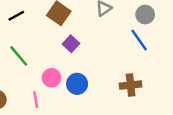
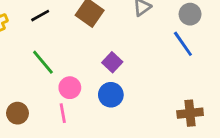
purple square: (71, 44) -> (112, 62), moved
pink circle: (52, 78) -> (70, 88), moved
brown cross: (131, 85) -> (190, 113), moved

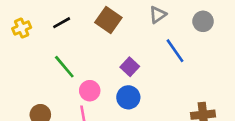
blue line: (183, 44) -> (175, 51), moved

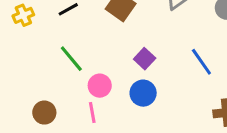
blue line: (175, 51) -> (201, 62), moved

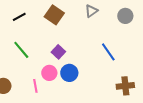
purple square: (145, 59) -> (58, 52), moved
pink circle: (100, 86) -> (49, 73), moved

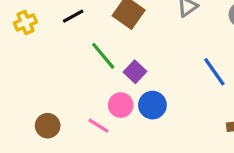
green line: (21, 50) -> (103, 56), moved
pink line: (35, 86) -> (98, 126), turned -48

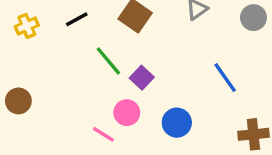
blue circle: (152, 105) -> (177, 123), moved
brown circle: (48, 126) -> (18, 101), moved

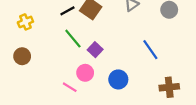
black line: (77, 19) -> (67, 11), moved
yellow cross: (27, 26) -> (25, 22), moved
brown circle: (18, 101) -> (22, 56), moved

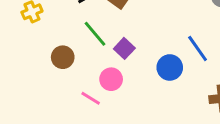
brown circle: (22, 56) -> (63, 57), moved
blue circle: (118, 79) -> (170, 67), moved

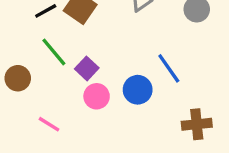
pink circle: (111, 79) -> (97, 96), moved

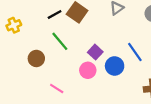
purple square: (87, 68) -> (95, 52), moved

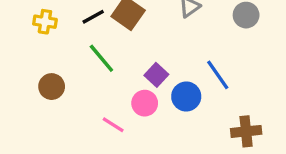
yellow cross: (14, 25) -> (45, 22), moved, turned 32
brown circle: (36, 58) -> (52, 87), moved
pink line: (57, 89) -> (113, 125), moved

